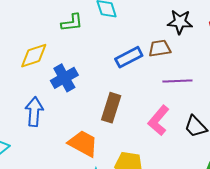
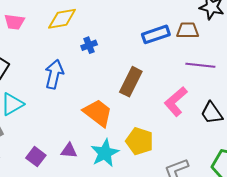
blue cross: (64, 78) -> (89, 45), size x0.6

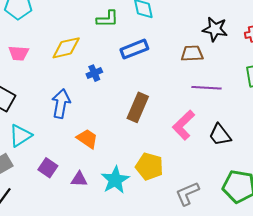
blue rectangle: (156, 34) -> (134, 49), moved
orange trapezoid: (98, 113) -> (87, 139), moved, size x0.7
purple square: (36, 157) -> (48, 168), moved

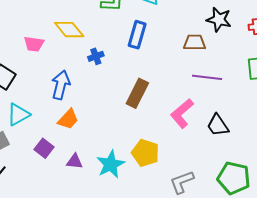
yellow diamond: (66, 48) -> (69, 30), turned 60
blue rectangle: (134, 49) -> (137, 35), turned -56
pink trapezoid: (19, 53) -> (34, 44), moved
orange trapezoid: (87, 139) -> (68, 119), moved, turned 95

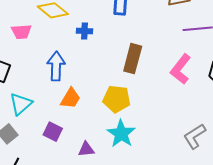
blue cross: (96, 56) -> (85, 31), turned 35
yellow pentagon: (145, 153) -> (117, 99), moved
purple triangle: (75, 161) -> (86, 149), moved

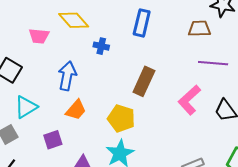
purple square: (53, 132) -> (53, 140), turned 36

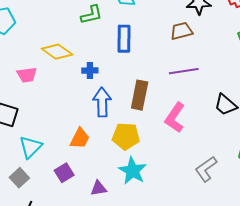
purple line: (213, 63) -> (184, 71), moved
blue arrow: (67, 76) -> (102, 102), moved
pink L-shape: (189, 100) -> (175, 118), moved

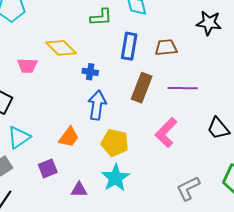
brown trapezoid: (181, 31) -> (166, 47), moved
brown rectangle: (140, 95) -> (142, 88), moved

